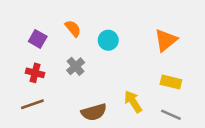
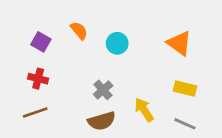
orange triangle: (166, 40) -> (179, 43), turned -45
gray cross: (76, 66) -> (103, 90), moved

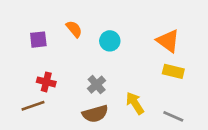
purple square: (41, 42) -> (38, 40), turned -36
red cross: (38, 79) -> (46, 82), moved
yellow rectangle: (185, 88) -> (173, 71), moved

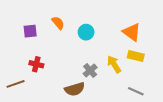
gray cross: (97, 85) -> (90, 70), moved
yellow arrow: (135, 103) -> (114, 64), moved
brown line: (33, 106) -> (16, 84), moved

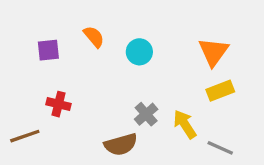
orange triangle: (132, 32) -> (213, 52), turned 30
yellow rectangle: (136, 56) -> (220, 91), turned -35
yellow arrow: (114, 64) -> (185, 124), moved

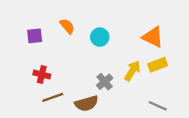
orange triangle: (213, 52) -> (153, 37), turned -40
yellow arrow: (185, 124) -> (132, 71), moved, turned 65
brown line: (25, 136) -> (53, 97), moved

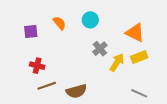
cyan circle: (100, 37) -> (90, 20), moved
gray cross: (105, 82) -> (100, 49), moved

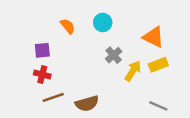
purple square: (31, 32) -> (42, 50), moved

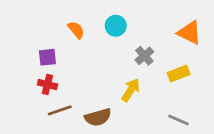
orange triangle: (153, 37) -> (189, 33), moved
gray cross: (114, 55) -> (144, 56), moved
yellow arrow: (133, 71) -> (131, 90), moved

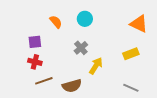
gray cross: (144, 56) -> (81, 48), moved

